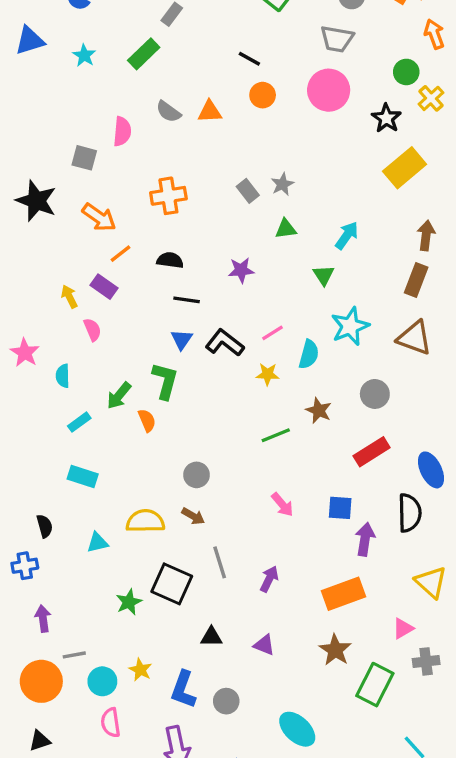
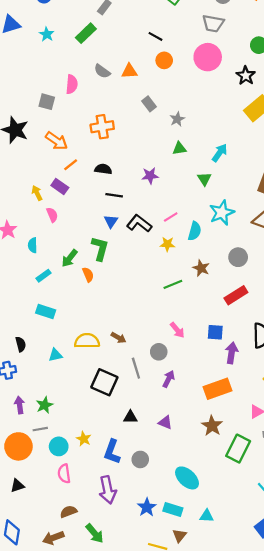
gray rectangle: (248, 191) -> (149, 104), moved
gray circle: (197, 475) -> (159, 352), moved
green star: (129, 602) -> (45, 405), moved

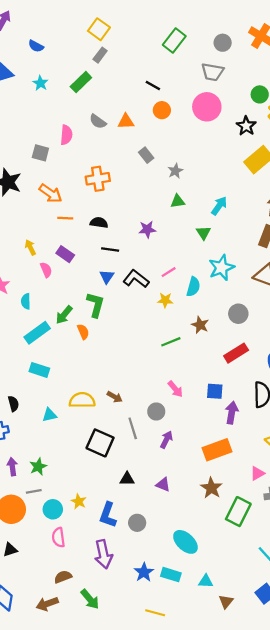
orange line: (71, 165) -> (65, 218), turned 40
purple rectangle: (60, 187) -> (65, 254), moved
cyan rectangle: (43, 276) -> (37, 333), size x1.6
brown triangle: (179, 536) -> (226, 602), moved

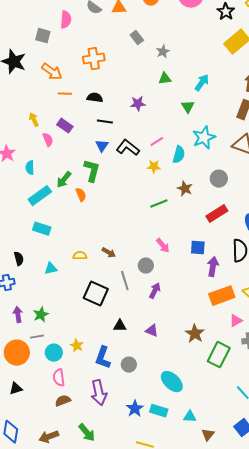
yellow semicircle: (82, 400) -> (80, 256), size x0.6
orange rectangle: (217, 450) -> (222, 296), moved
brown semicircle: (63, 577) -> (63, 401), moved

